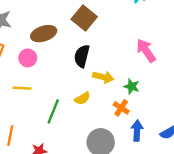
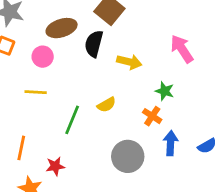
black semicircle: (82, 56) -> (94, 44), moved
yellow arrow: (103, 77) -> (129, 62), moved

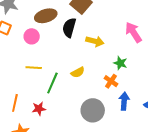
yellow line: (36, 92) -> (34, 68), moved
red star: (55, 166) -> (39, 109), moved

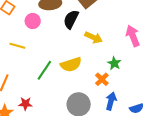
yellow line: (34, 68) -> (17, 46), moved
yellow semicircle: (78, 72) -> (71, 65), size x1.5
red star: (39, 109) -> (25, 104), moved

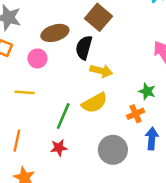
yellow arrow: (93, 37) -> (101, 71), moved
orange cross: (102, 79) -> (136, 114), turned 32
red star: (25, 104) -> (59, 148), moved

